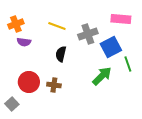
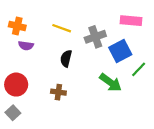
orange cross: (16, 24) -> (17, 26), turned 35
green line: (128, 64) -> (139, 69), turned 63
green arrow: (102, 76) -> (110, 82), turned 80
red circle: (29, 82) -> (16, 85), moved

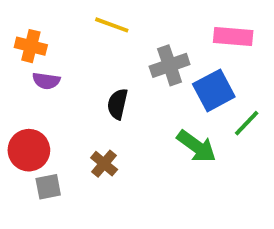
yellow line: (62, 28) -> (112, 25), moved
brown cross: (58, 92) -> (104, 164), turned 32
gray square: (13, 113) -> (48, 187), moved, turned 32

